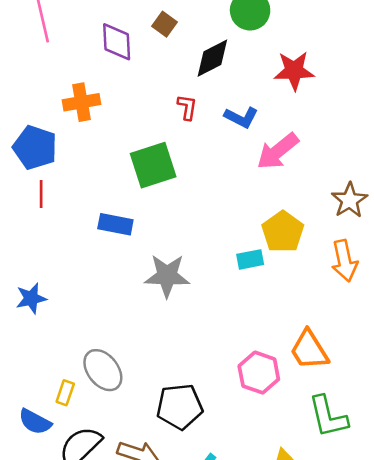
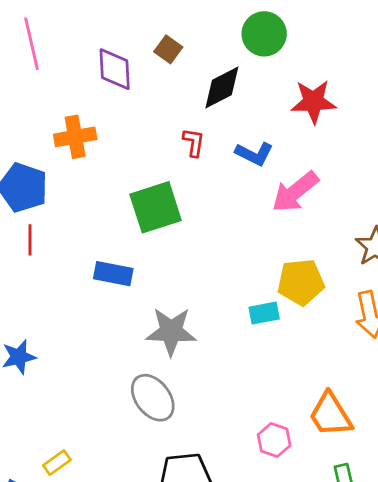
yellow pentagon: (283, 232) -> (301, 282), turned 30
gray ellipse: (103, 370) -> (153, 398), moved
pink hexagon: (259, 373) -> (274, 440), size x0.7
yellow rectangle: (65, 393) -> (57, 463), turned 35

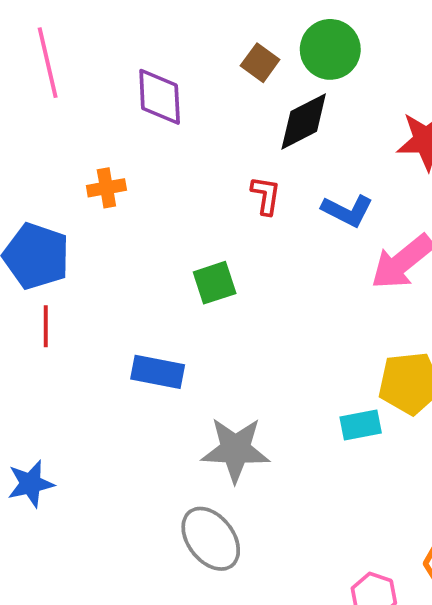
green circle: (264, 34) -> (330, 49), moved
brown square: (168, 49) -> (260, 63), moved
orange cross: (75, 137) -> (106, 188), size x0.7
green square: (156, 207) -> (215, 283), size x0.6

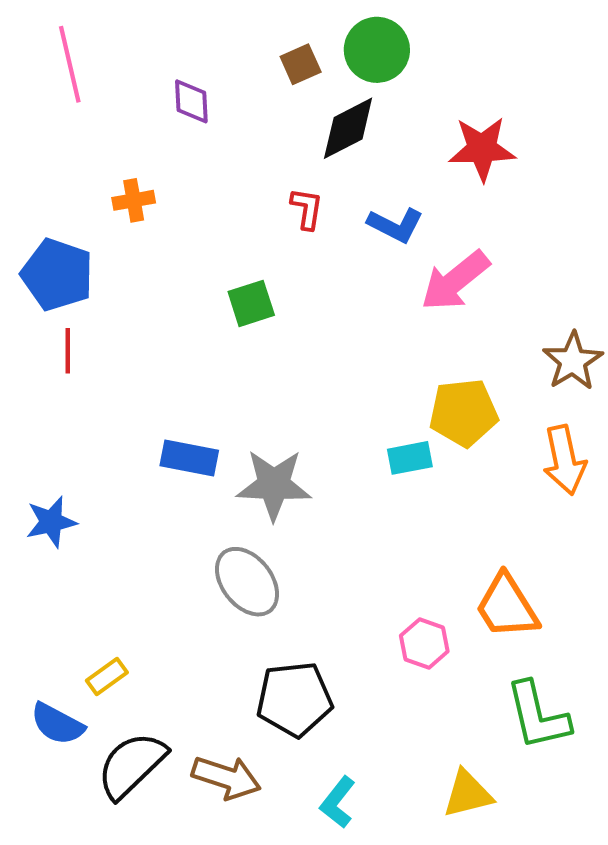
brown square: (260, 63) -> (301, 64), turned 30
purple diamond: (160, 97) -> (191, 101), size x0.7
blue rectangle: (158, 372) -> (189, 458), moved

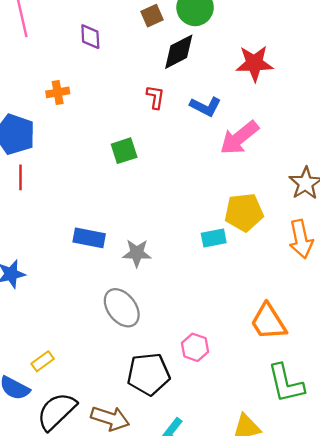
gray star: (274, 485) -> (137, 253), size x0.7
pink hexagon: (424, 643) -> (195, 347), moved

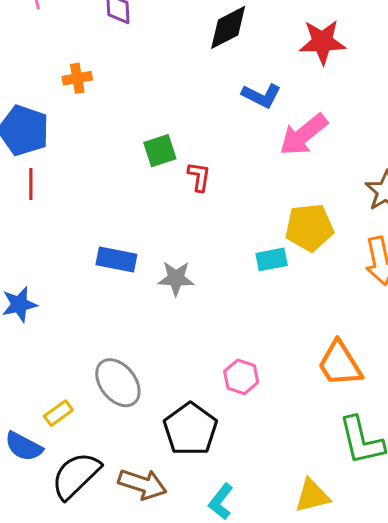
red L-shape: (155, 97) -> (199, 177), moved
gray ellipse: (122, 308) -> (118, 383), moved
pink hexagon: (195, 347) -> (241, 377), moved
black pentagon: (148, 374) -> (190, 429), turned -30

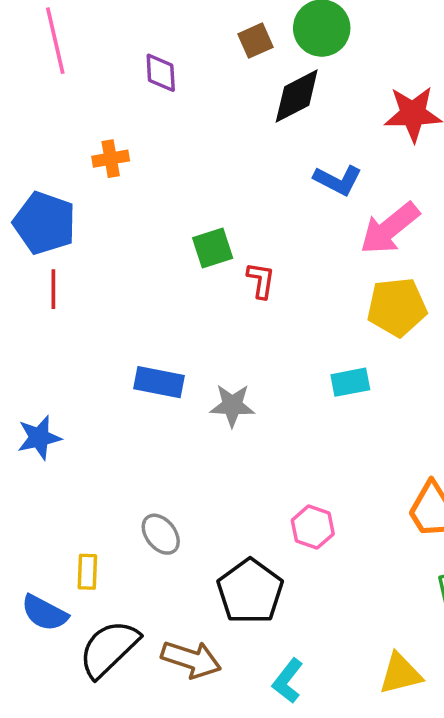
yellow pentagon: (309, 228) -> (397, 307), moved
gray ellipse: (118, 383) -> (161, 534), size x0.7
yellow rectangle: (58, 413) -> (87, 572), turned -52

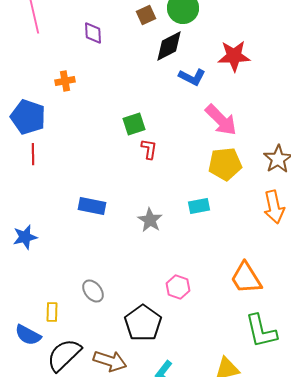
blue L-shape: (338, 180) -> (192, 77), moved
pink arrow: (390, 228) -> (221, 120), turned -96
green square: (213, 248) -> (134, 124), moved
gray star: (232, 405) -> (150, 220), moved, turned 30

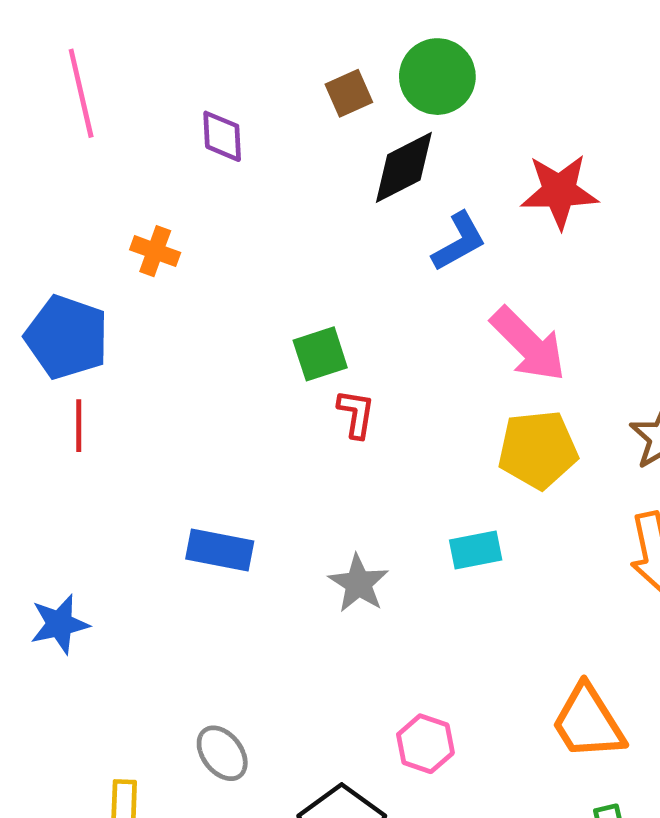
blue L-shape: (192, 77) -> (459, 242), turned -56
orange cross: (65, 81) -> (155, 251), turned 30

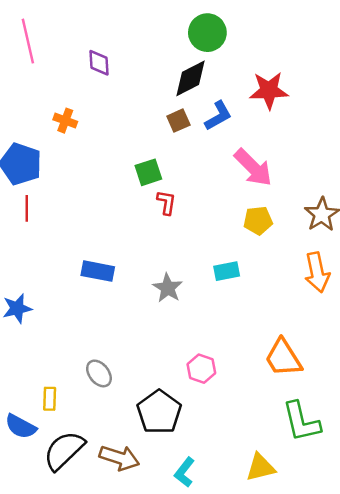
brown square: (349, 93) -> (178, 121), moved
yellow pentagon: (538, 450) -> (258, 221), size x0.7

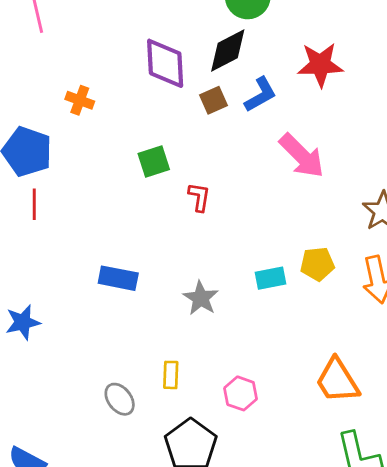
purple diamond: (99, 63) -> (165, 63), moved, size x1.6
green square: (148, 172) -> (154, 161), moved
yellow pentagon: (258, 221) -> (317, 264), moved
yellow rectangle: (50, 399) -> (171, 375), moved

